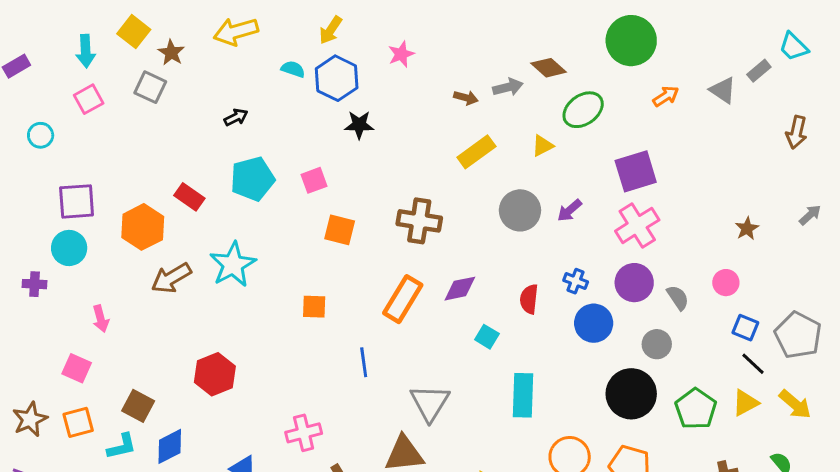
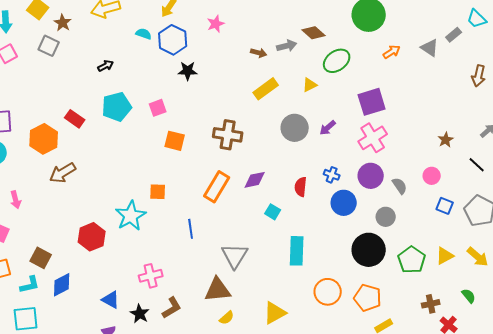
cyan star: (233, 265) -> (131, 216), moved
black line: (753, 364) -> (477, 165), moved

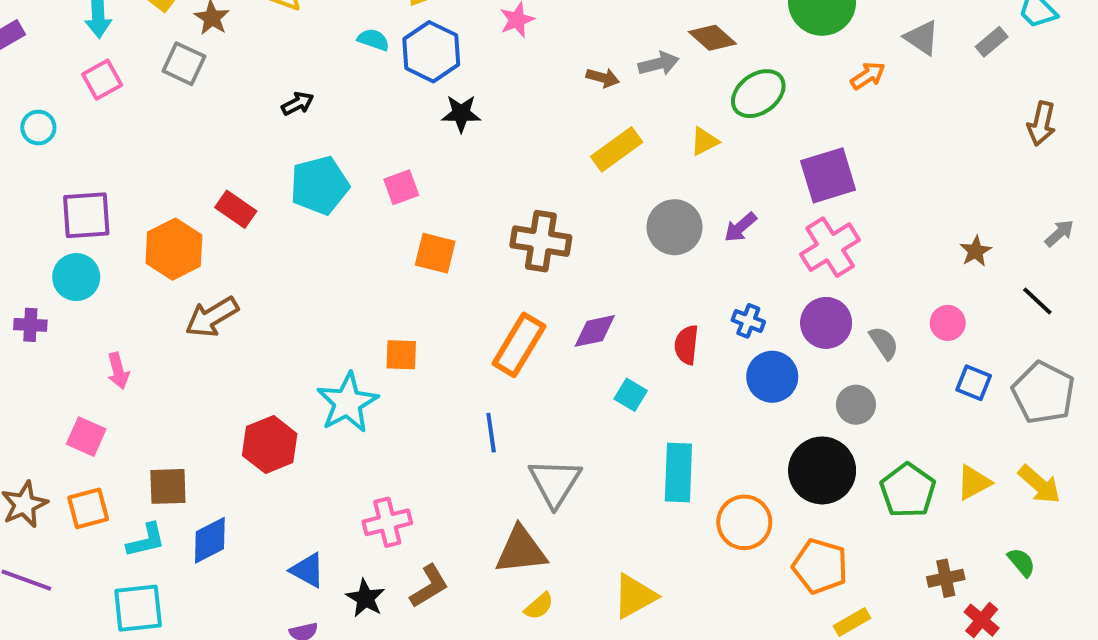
gray triangle: (430, 48) -> (922, 38), moved
blue line: (191, 229) -> (491, 433), moved
brown square: (41, 258) -> (168, 486), turned -30
orange circle: (328, 292) -> (744, 522), moved

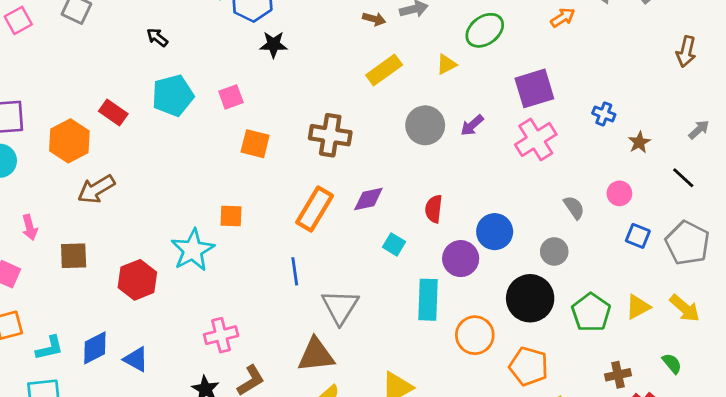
black arrow: (298, 104) -> (157, 37), turned -115
blue cross: (748, 321) -> (604, 114), moved
purple circle: (826, 323) -> (461, 259), moved
brown square: (168, 486) -> (74, 256), moved
blue triangle: (308, 570) -> (136, 359), moved

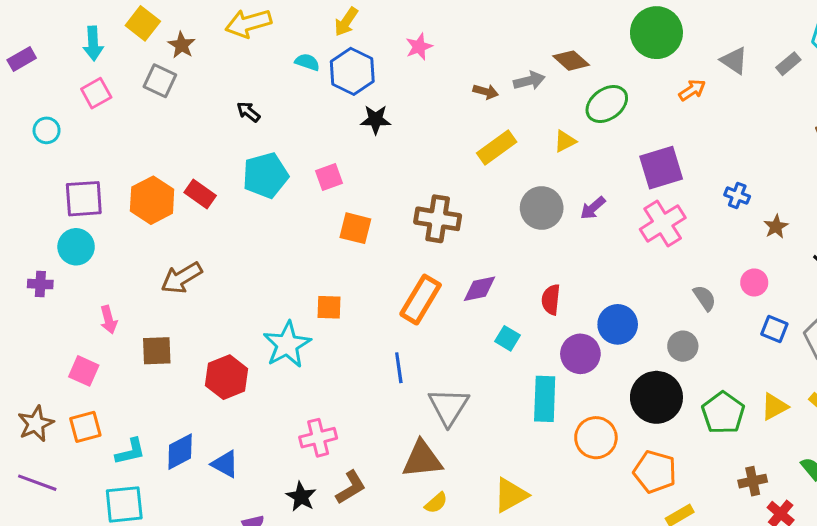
orange hexagon: (69, 141) -> (152, 200), moved

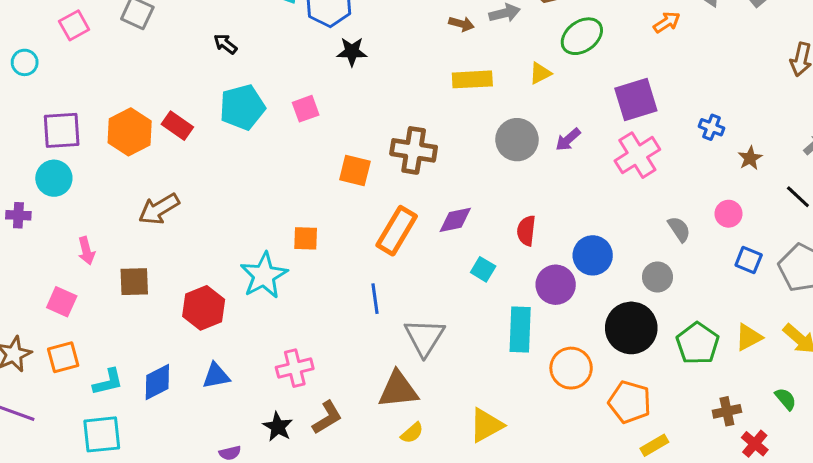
yellow rectangle: (497, 147) -> (472, 79), turned 33
orange square: (355, 228) -> (355, 170), moved
blue triangle: (225, 464) -> (216, 376), moved, turned -40

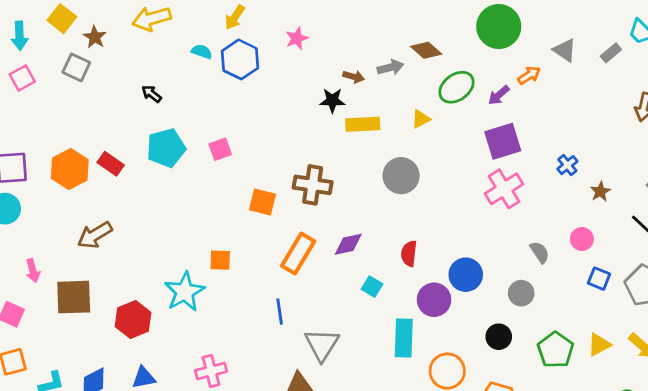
black star: (352, 52) -> (332, 100), moved
blue cross: (712, 127) -> (567, 165), turned 30
purple arrow: (568, 140) -> (499, 95), moved
brown square: (134, 282) -> (74, 297), size x1.4
black circle: (631, 328) -> (499, 337), size x0.6

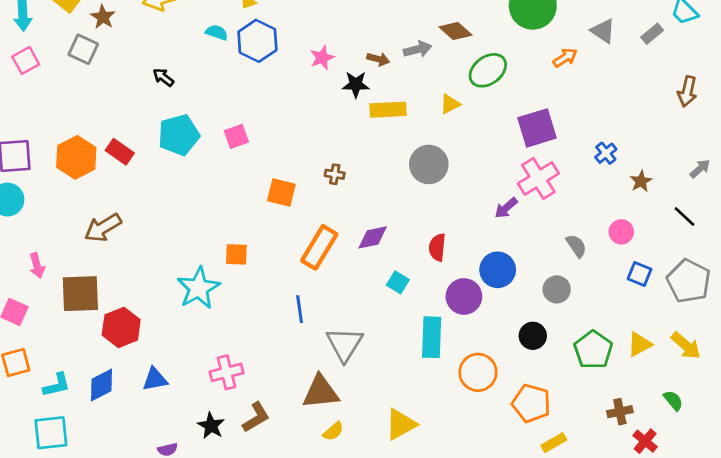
pink star: (297, 38) -> (322, 58), moved
purple arrow: (499, 95) -> (506, 208), moved
brown cross: (313, 185) -> (335, 174), size x0.5
red hexagon: (133, 320) -> (121, 327), moved

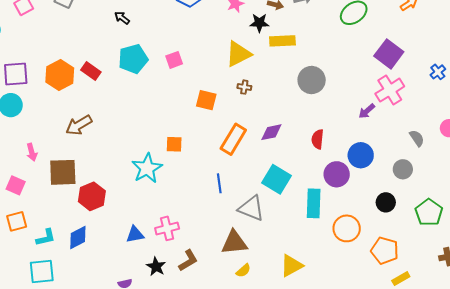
yellow triangle: (450, 104) -> (238, 54), moved, size x1.8
purple square: (537, 128) -> (389, 54), turned -36
cyan square: (398, 282) -> (276, 179), moved, size x1.8
gray triangle: (345, 344) -> (251, 208), turned -40
blue triangle: (155, 379) -> (135, 234), moved

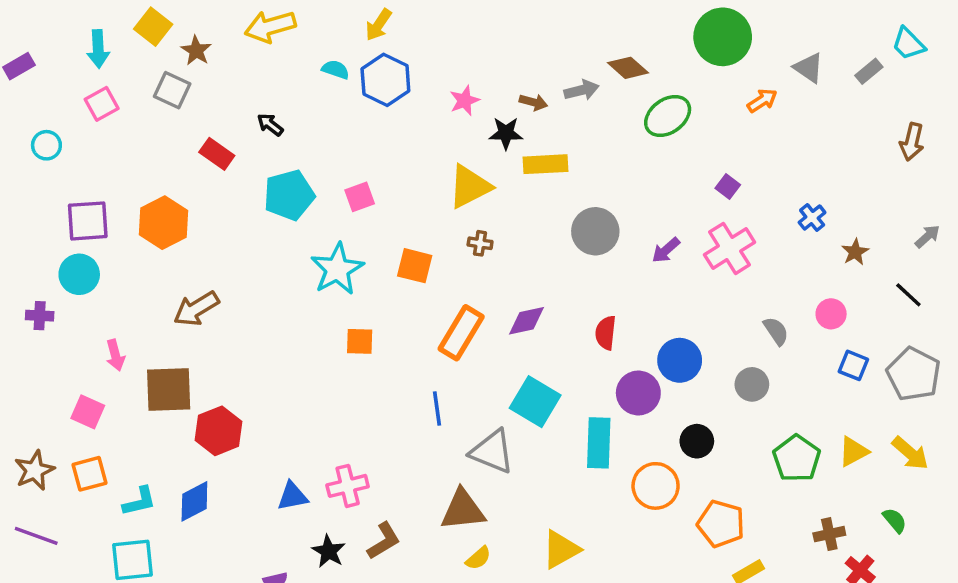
purple square: (389, 54) -> (728, 187), size x0.5
red rectangle: (91, 71) -> (217, 154), moved
purple arrow: (367, 111) -> (666, 250), moved
cyan star: (147, 168) -> (337, 269), moved
black circle: (386, 202) -> (697, 441), moved

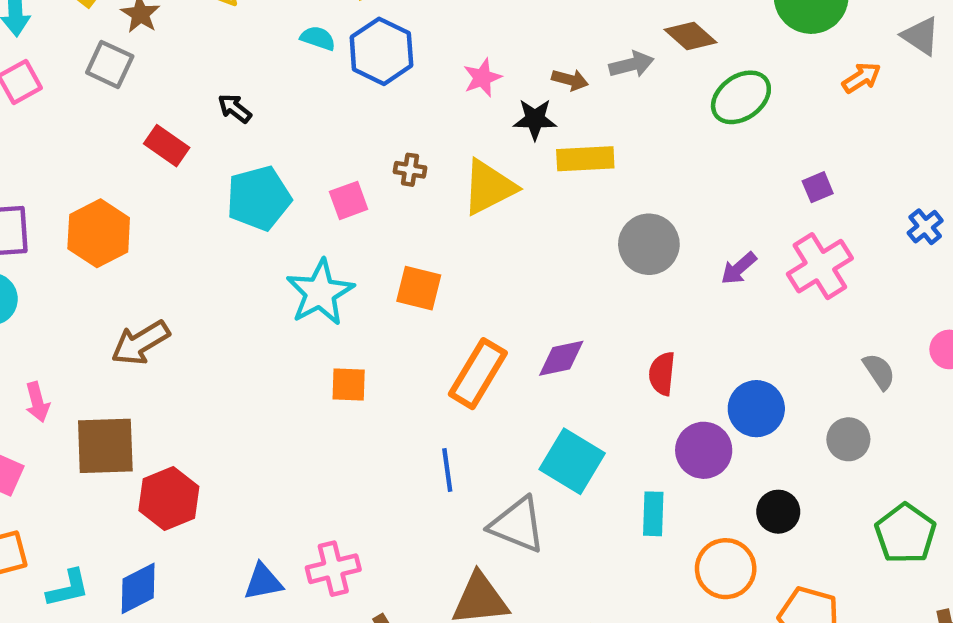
purple square: (728, 187) -> (818, 187), turned 30
brown cross: (480, 243) -> (410, 170), moved
cyan rectangle: (599, 443) -> (653, 514), size x0.7

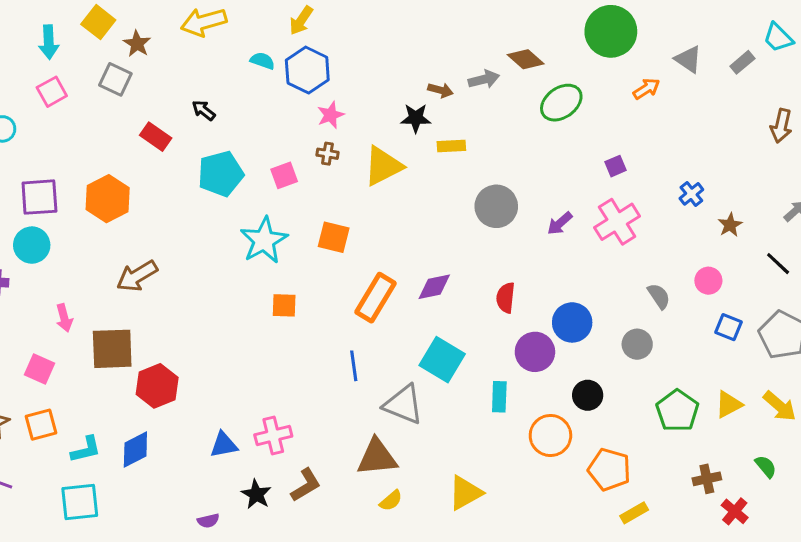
pink star: (482, 78) -> (331, 115), moved
yellow rectangle: (585, 159) -> (451, 146), size x0.7

